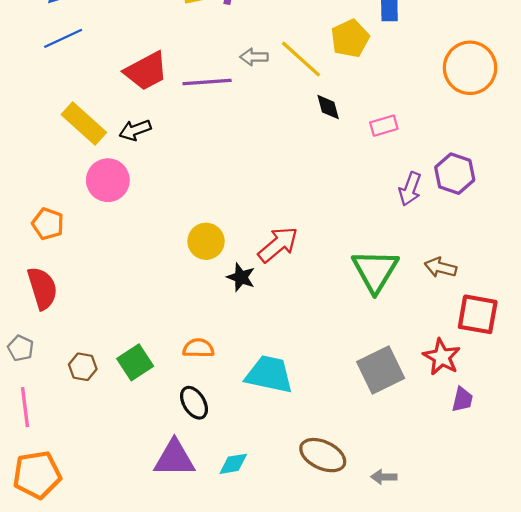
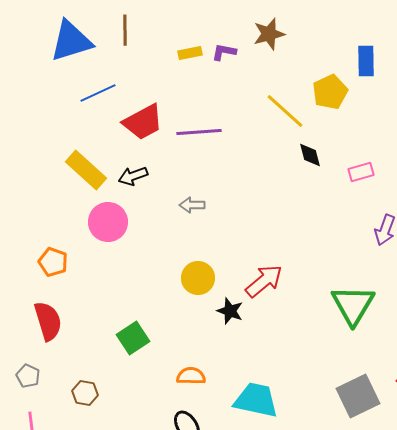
blue line: (63, 38) -> (98, 93), moved
gray arrow: (254, 57) -> (192, 205), moved
green square: (135, 362) -> (133, 338), moved

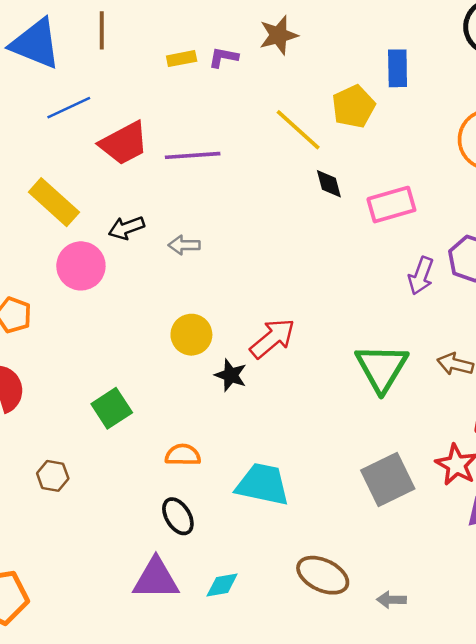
blue triangle: (71, 41) -> (36, 44), turned 39
pink rectangle: (361, 172) -> (391, 205), size x1.5
black arrow: (133, 176) -> (126, 228), moved

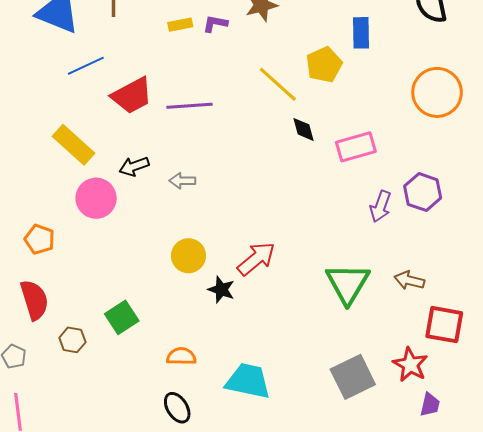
brown hexagon: (53, 476) -> (72, 340), moved

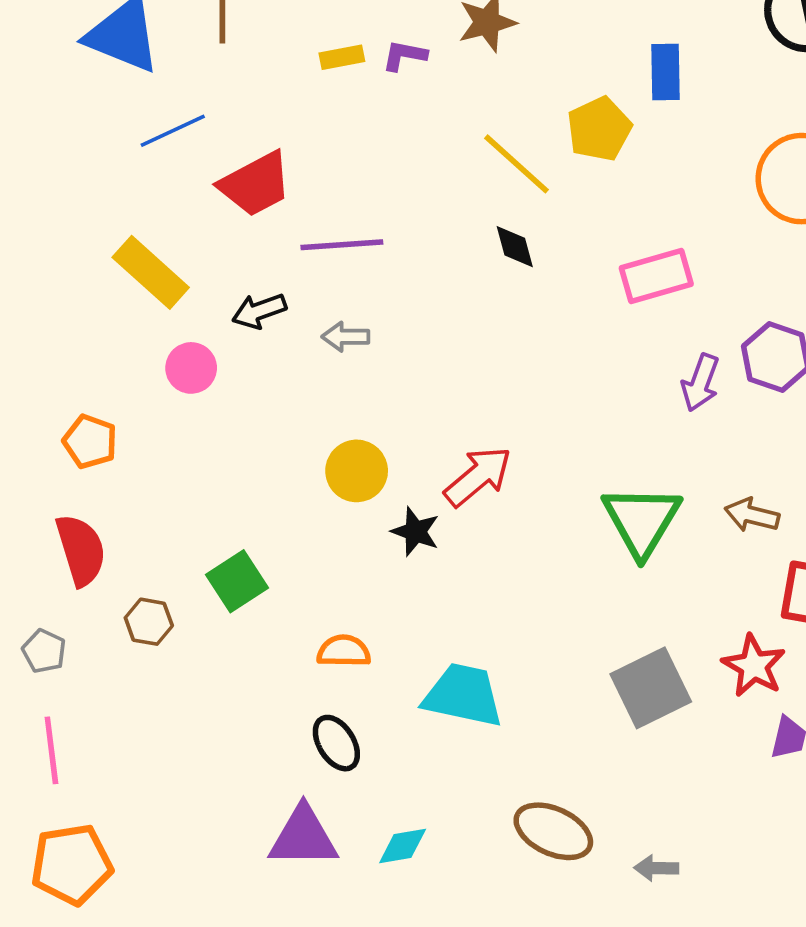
purple line: (189, 106) -> (342, 245), moved
black diamond: (304, 129) -> (515, 247), moved
pink circle: (96, 198) -> (191, 368), size x0.7

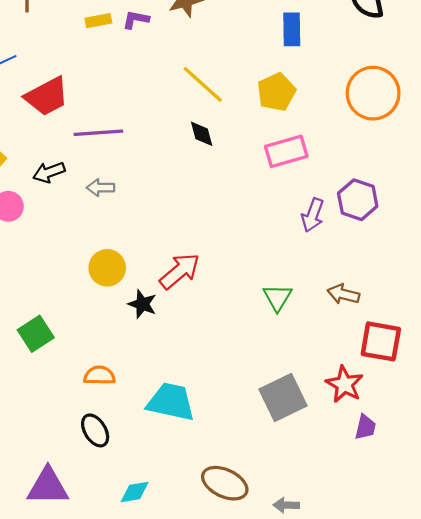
yellow pentagon: (599, 129) -> (276, 92), moved
green triangle: (642, 521) -> (277, 297), size x0.6
purple triangle: (303, 837) -> (48, 486), moved

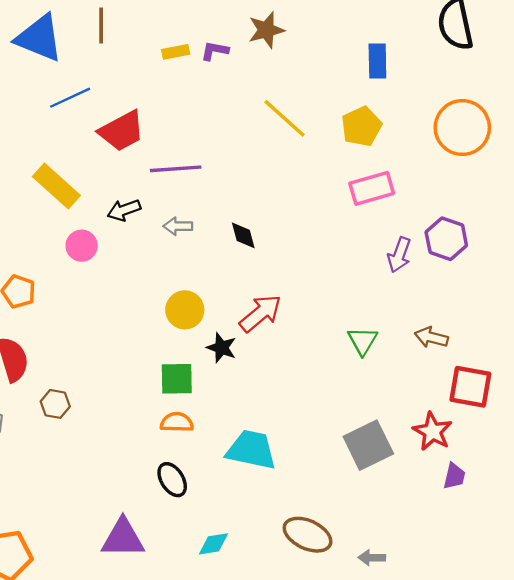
black diamond: (202, 134) -> (243, 235), moved
green square: (36, 334) -> (177, 379), moved, turned 32

